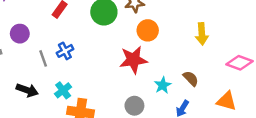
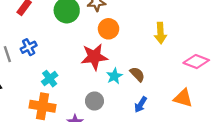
brown semicircle: (191, 78) -> (137, 74), moved
cyan star: (163, 85) -> (114, 76), moved
cyan cross: (63, 90) -> (50, 79), moved

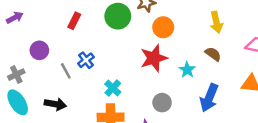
brown semicircle: (137, 74) -> (213, 54), moved
cyan star: (114, 76) -> (187, 70), moved
blue arrow: (141, 105) -> (209, 98), size x1.6

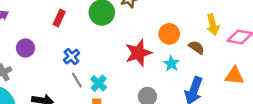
yellow arrow: (216, 22) -> (213, 25), moved
orange circle: (163, 27) -> (169, 34), moved
gray line: (66, 71) -> (77, 80), moved

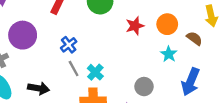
purple circle: (25, 48) -> (23, 35), size x1.5
red star: (138, 53) -> (135, 26), moved, size x0.7

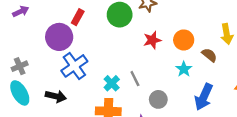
purple circle: (23, 35) -> (59, 37), moved
blue cross: (69, 45) -> (74, 66), moved, size x1.6
gray line: (74, 69) -> (135, 79), moved

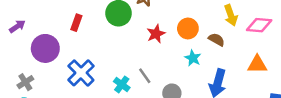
purple circle: (59, 37) -> (45, 48), moved

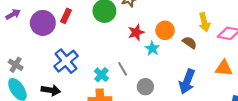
purple circle: (45, 48) -> (43, 23), moved
cyan star: (193, 58) -> (152, 48), moved
gray cross: (25, 82) -> (16, 65), turned -32

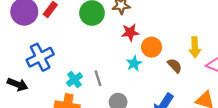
red star: (136, 32) -> (130, 32), moved

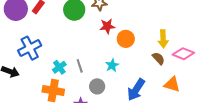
cyan star: (134, 63) -> (112, 65), moved
brown semicircle: (175, 66) -> (158, 58), moved

